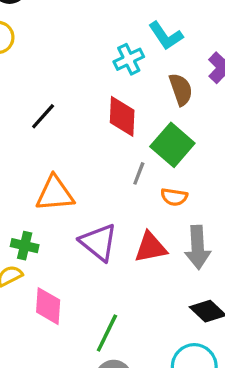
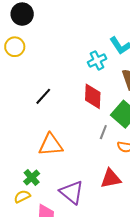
purple triangle: (99, 242) -> (72, 192), moved
green cross: (25, 246) -> (32, 177), turned 35

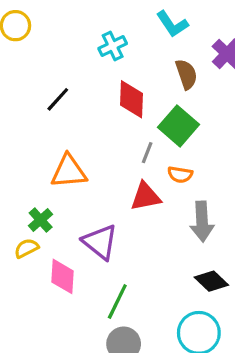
cyan cross: (97, 60) -> (113, 46), moved
red triangle: (111, 179) -> (146, 196), moved

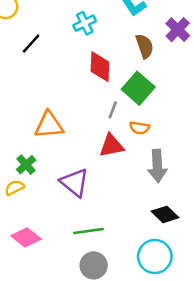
black line: (58, 99) -> (31, 44), moved
pink diamond: (62, 276) -> (26, 237), moved, turned -56
green line: (117, 302) -> (88, 231), turned 56

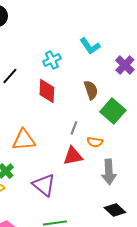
brown semicircle: (145, 46) -> (91, 90), moved
red diamond: (100, 67) -> (47, 91), moved
green square: (138, 88) -> (113, 111), moved

